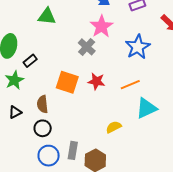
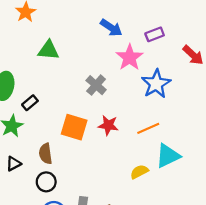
pink star: (101, 26) -> (129, 57), moved
yellow semicircle: (114, 127) -> (139, 172), moved

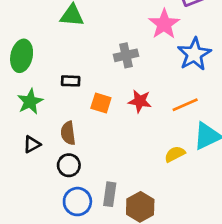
gray cross: (96, 85) -> (126, 55), turned 36
black rectangle: (30, 103) -> (71, 81), moved, turned 42
orange square: (74, 127) -> (101, 103), size x0.7

